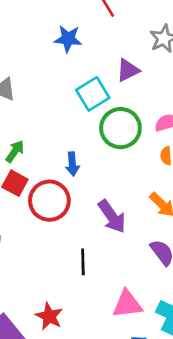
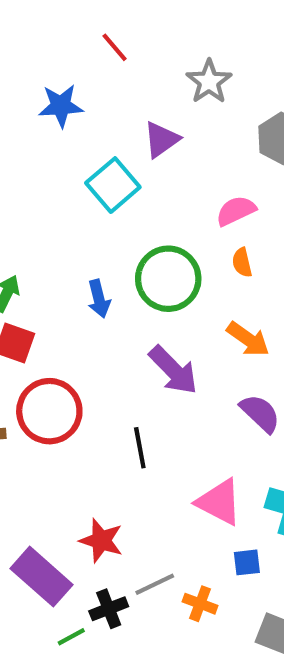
green circle: (121, 128) -> (168, 279), moved
red circle: (49, 201) -> (49, 411), moved
pink triangle: (127, 304) -> (219, 502), turned 44

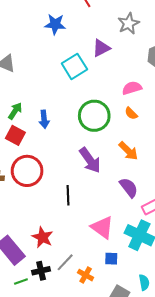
orange semicircle: (242, 262) -> (131, 113), turned -40
blue arrow: (99, 299) -> (44, 119), moved
gray line: (155, 584) -> (65, 262), turned -30

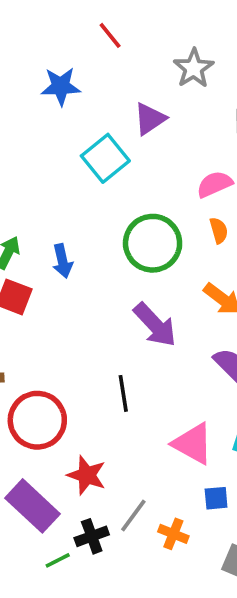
orange semicircle: (131, 113) -> (219, 230), turned -144
red circle: (27, 171) -> (37, 420), moved

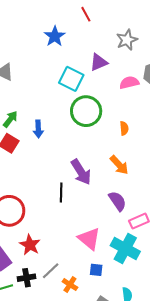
blue star: (61, 86) -> (55, 36), turned 30
cyan square: (105, 158) -> (71, 79), turned -35
pink semicircle: (215, 184) -> (129, 83), moved
green circle: (153, 243) -> (86, 111), moved
black line: (123, 393) -> (61, 193), moved

